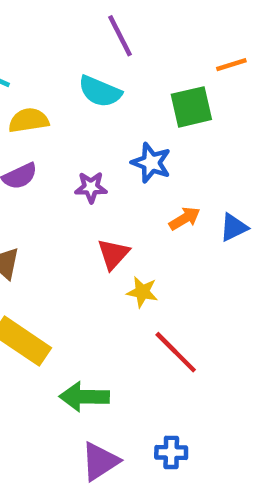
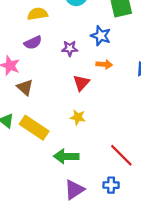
orange arrow: (185, 218) -> (104, 64), moved, turned 35
yellow star: (142, 292) -> (78, 117), moved
red line: (176, 352) -> (121, 155), moved

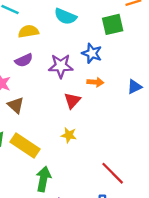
purple star: (70, 48) -> (61, 66), size x1.5
green arrow: (66, 156) -> (43, 179), moved, turned 100

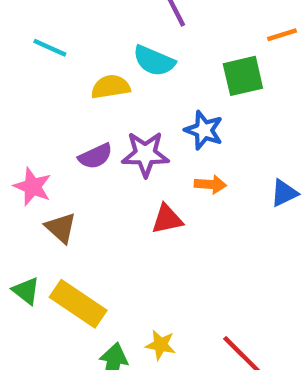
yellow semicircle: (28, 31) -> (111, 87), moved
purple semicircle: (24, 60) -> (95, 156), moved
red triangle: (72, 101) -> (167, 219), turned 36
yellow star: (69, 135) -> (161, 345), moved

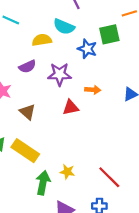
blue star: (204, 130) -> (87, 49), moved
purple semicircle: (95, 156) -> (27, 67), moved
brown triangle: (61, 228) -> (27, 112), moved

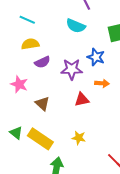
yellow semicircle: (42, 40) -> (30, 44), moved
blue star: (87, 49) -> (96, 57), moved
yellow star: (67, 172) -> (79, 138), moved

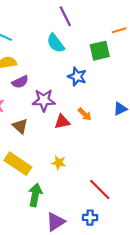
cyan semicircle: (76, 26) -> (56, 43), turned 30
purple star: (72, 69) -> (44, 100), moved
orange arrow: (102, 83) -> (85, 114), moved, turned 40

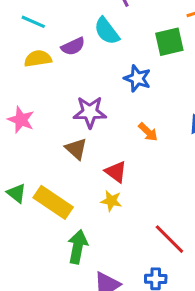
purple semicircle: (20, 82) -> (73, 46), moved
red triangle: (62, 122) -> (116, 172), moved, turned 49
brown triangle: (20, 126) -> (76, 149), moved

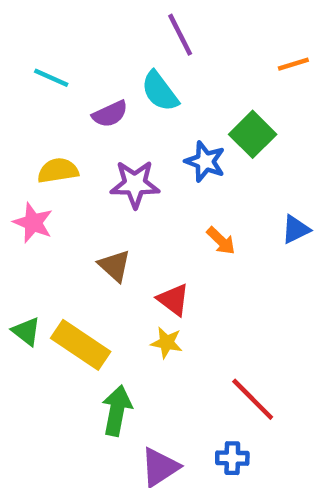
green square: (169, 42) -> (253, 134), moved, turned -32
yellow semicircle: (38, 59) -> (58, 171), moved
purple star: (90, 112) -> (135, 184), moved

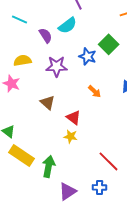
cyan semicircle: (160, 91) -> (68, 25), turned -90
purple semicircle: (110, 114) -> (46, 35), turned -98
yellow rectangle: (81, 345) -> (22, 155), moved

